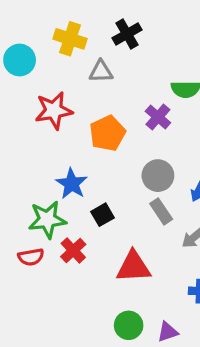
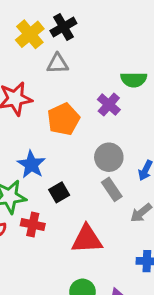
black cross: (127, 34) -> (63, 27), moved
yellow cross: (70, 39) -> (30, 34), turned 32
red cross: (73, 250) -> (33, 225), turned -35

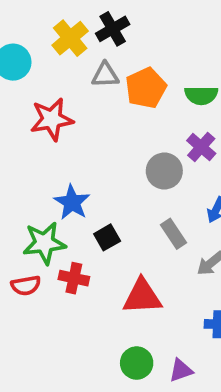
purple cross: (109, 105) -> (201, 147), moved
orange pentagon: (63, 119) -> (146, 88), moved
gray circle: (109, 157) -> (164, 171), moved

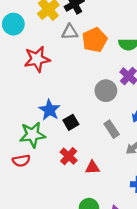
black square: (107, 237) -> (71, 122), moved
red cross: (74, 278) -> (69, 156), moved, turned 30
red triangle: (142, 297) -> (92, 167), size x0.6

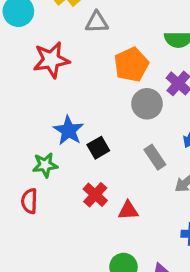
orange pentagon: (95, 40) -> (131, 65), moved
green star: (33, 135) -> (45, 165), size x0.7
red semicircle: (21, 161) -> (29, 201), turned 102

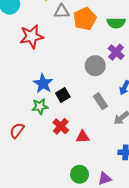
orange pentagon: (131, 65) -> (85, 19), moved
green star: (45, 165) -> (40, 106), moved
red semicircle: (29, 201) -> (17, 130), turned 35

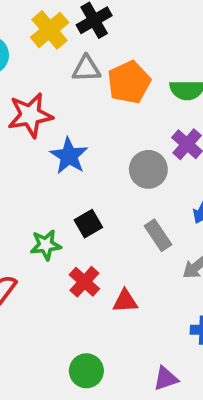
blue star: (43, 83) -> (69, 156), moved
green circle: (80, 174) -> (86, 371), moved

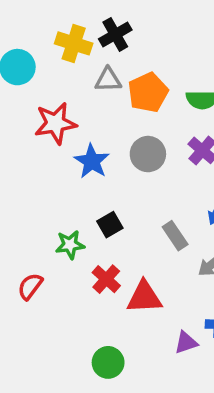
yellow cross: (50, 30) -> (74, 43), turned -32
gray circle: (148, 169) -> (148, 154), moved
red triangle: (125, 301) -> (144, 297), size x1.5
purple triangle: (166, 379) -> (186, 343), moved

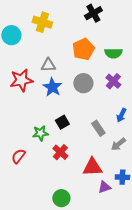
black cross: (115, 34) -> (93, 13), moved
gray triangle: (108, 80) -> (48, 65), moved
red star: (55, 123) -> (21, 80), moved
red triangle: (144, 297) -> (92, 167), moved

